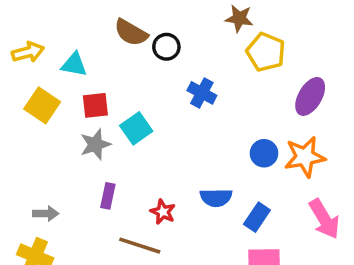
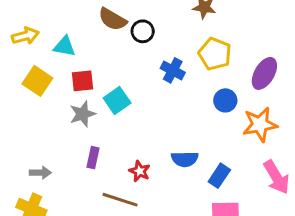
yellow pentagon: (266, 52) -> (215, 54), moved
blue circle: (264, 153) -> (225, 100), moved

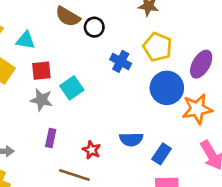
blue circle: (225, 100) -> (167, 88), size x1.6
gray star: (82, 114) -> (41, 100), turned 30

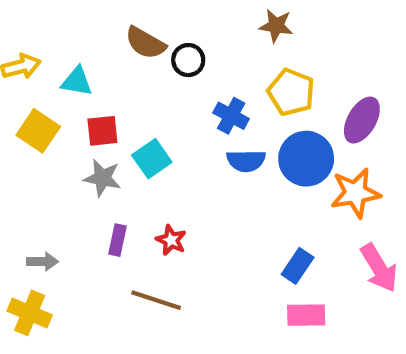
blue semicircle: (131, 139) -> (246, 161), moved
red star: (92, 150) -> (171, 240), moved

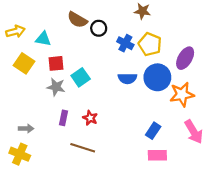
blue cross: (231, 116) -> (125, 43), moved

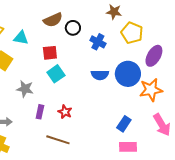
brown semicircle: (77, 20) -> (53, 20), turned -54
yellow pentagon: (150, 44) -> (132, 33), moved
red square: (56, 63) -> (50, 53), moved
gray star: (56, 87) -> (25, 89), moved

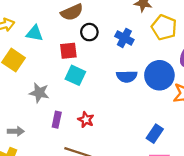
black circle: (73, 28) -> (89, 32), moved
cyan square: (56, 74) -> (75, 75), turned -30

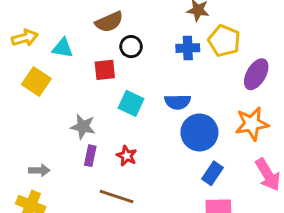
blue cross: (124, 38) -> (188, 48), moved, turned -30
cyan square: (75, 75) -> (131, 103), moved
blue circle: (159, 75) -> (199, 132), moved
gray star: (39, 93) -> (83, 127), moved

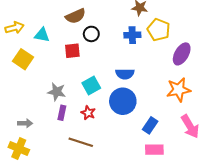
cyan square: (131, 103) -> (91, 85), moved, turned 36
blue circle: (199, 132) -> (123, 101), moved

